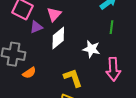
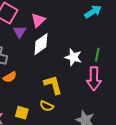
purple triangle: (36, 27) -> (20, 32), turned -40
green line: (111, 27) -> (97, 55), moved

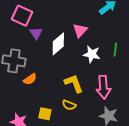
pink triangle: (38, 20) -> (80, 30), moved
pink arrow: (94, 79) -> (103, 87), moved

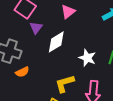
pink triangle: (80, 30) -> (68, 12), moved
yellow L-shape: (74, 83) -> (65, 84), turned -95

